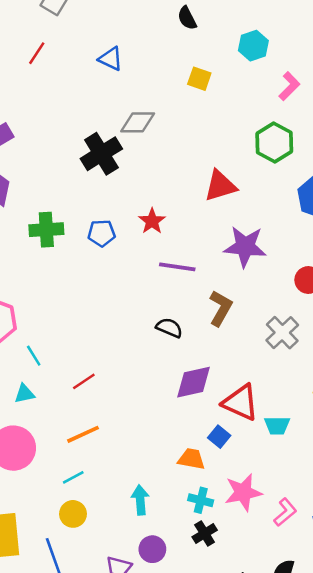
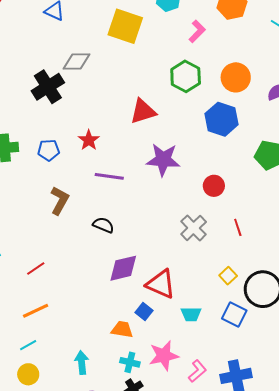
yellow square: (199, 79) -> (125, 26), size x1.8
brown L-shape: (221, 308) -> (60, 201), moved
cyan trapezoid: (277, 425) -> (191, 314), moved

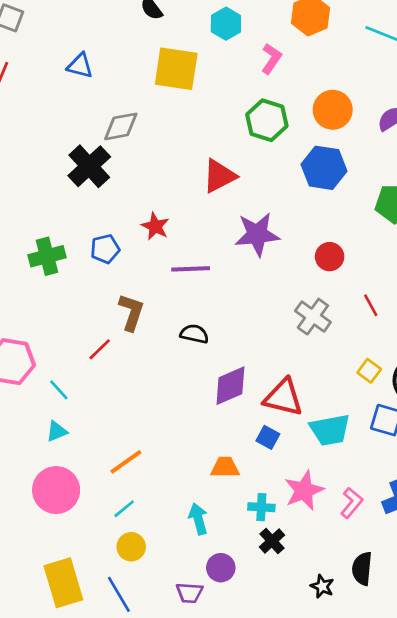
red line: (36, 269) -> (100, 349), moved
cyan trapezoid: (191, 314) -> (330, 430), size x1.5
orange trapezoid: (122, 329) -> (225, 467), moved

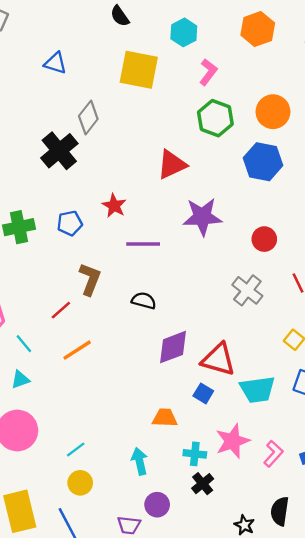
pink L-shape: (271, 59) -> (208, 72), moved
gray diamond: (121, 126) -> (88, 118), turned -44
orange line: (126, 462) -> (77, 350), moved

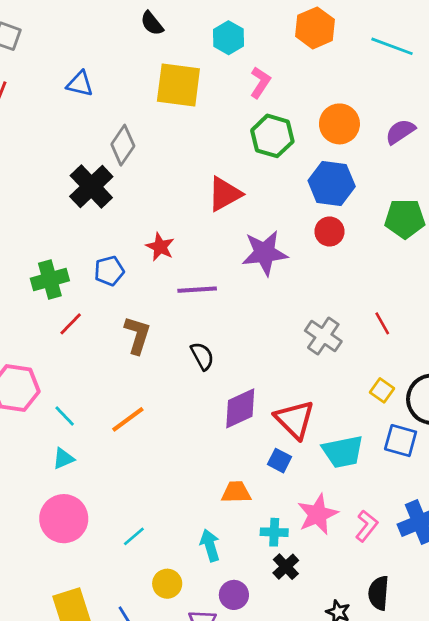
red circle: (264, 239) -> (329, 232), moved
black semicircle: (144, 301) -> (202, 356), turned 50
red line: (61, 310) -> (71, 324), moved
red triangle: (218, 359) -> (295, 419), turned 33
yellow circle: (80, 483) -> (167, 584), moved

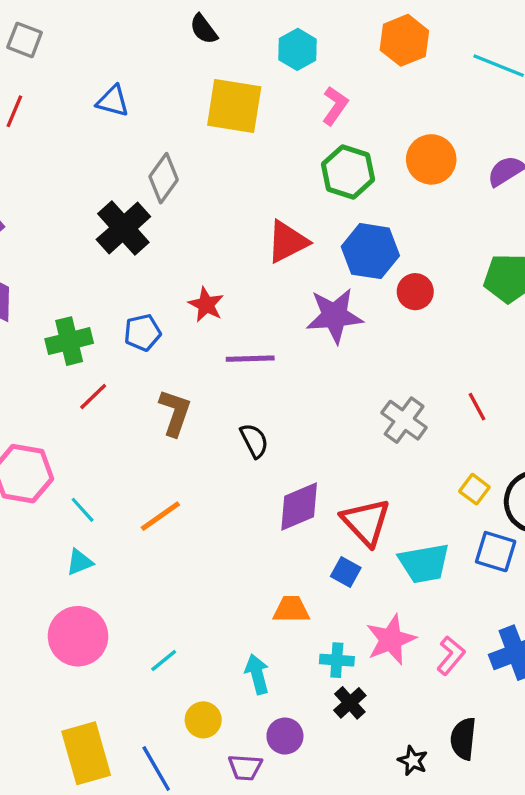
blue hexagon: (332, 183) -> (370, 251), moved

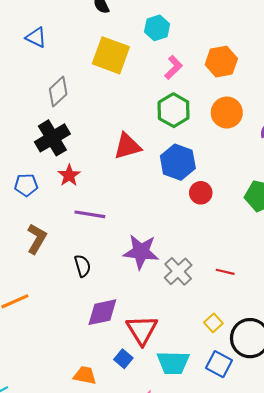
orange hexagon: (404, 40) -> (221, 62), moved
black cross: (123, 228) -> (52, 138), moved
purple star: (335, 316) -> (141, 252), moved
red line: (477, 407) -> (225, 272), turned -60

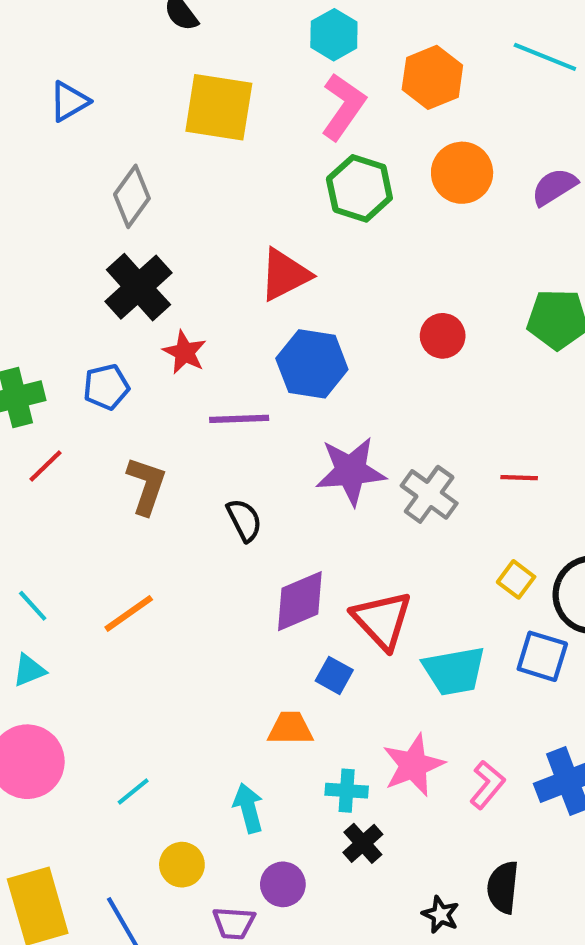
cyan hexagon: (157, 28) -> (334, 35), moved
blue triangle: (36, 37) -> (69, 101), turned -45
pink L-shape: (174, 67) -> (343, 107), size x1.4
blue hexagon: (178, 162) -> (312, 364), moved
blue square: (123, 359) -> (334, 675), moved

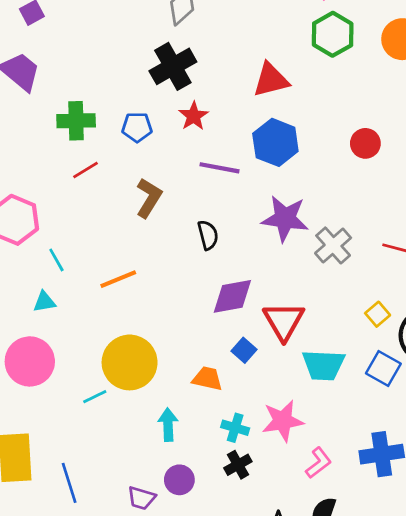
pink L-shape: (487, 785) -> (318, 463), moved
yellow circle: (182, 865) -> (130, 362), moved, size x1.8

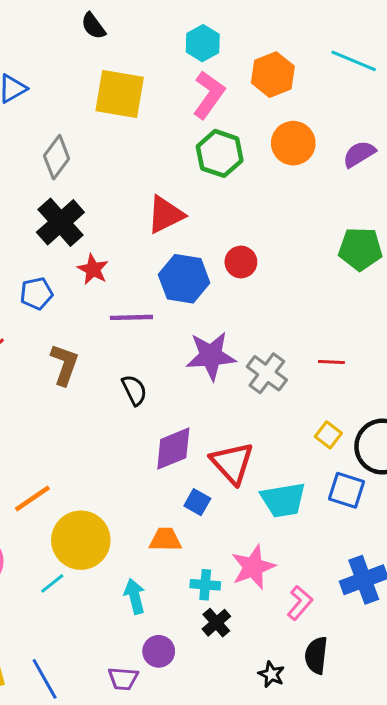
red circle: (365, 143) -> (241, 262), moved
orange line: (118, 279) -> (32, 499), moved

